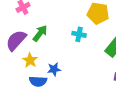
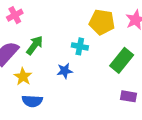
blue star: (54, 69) -> (65, 71), moved

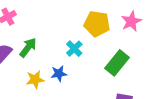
cyan cross: (80, 46) -> (74, 49), turned 35
yellow star: (23, 77) -> (35, 80), moved, turned 30

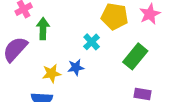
green arrow: (28, 47) -> (43, 29), moved, turned -36

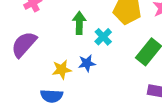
green arrow: (43, 29) -> (79, 23), moved

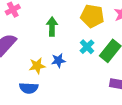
cyan cross: (103, 37) -> (87, 47), moved

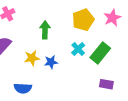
yellow pentagon: (92, 16) -> (83, 20), turned -30
yellow star: (37, 66) -> (32, 58), moved

